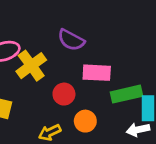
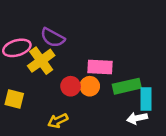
purple semicircle: (71, 40) -> (53, 38), moved
orange circle: (85, 121) -> (90, 86), moved

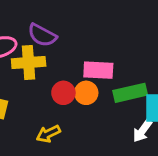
yellow cross: (41, 61) -> (29, 62), turned 32
white arrow: (137, 118) -> (142, 131), turned -42

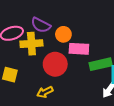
red circle: (63, 93) -> (55, 64), size x1.5
orange circle: (86, 93) -> (63, 34), moved

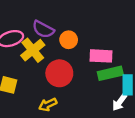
yellow cross: (31, 44) -> (33, 50), turned -35
pink rectangle: (79, 49) -> (101, 56), moved

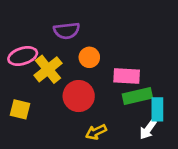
purple semicircle: (43, 29) -> (67, 31), moved, turned -35
yellow arrow: (48, 105) -> (96, 132), moved

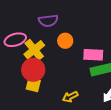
red circle: (79, 96) -> (33, 70), moved
yellow square: (20, 109) -> (33, 85), moved

